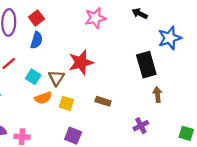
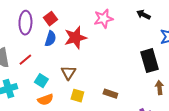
red star: (81, 62) -> (75, 38), moved
cyan square: (33, 77) -> (41, 81), moved
orange semicircle: (43, 98) -> (45, 100), moved

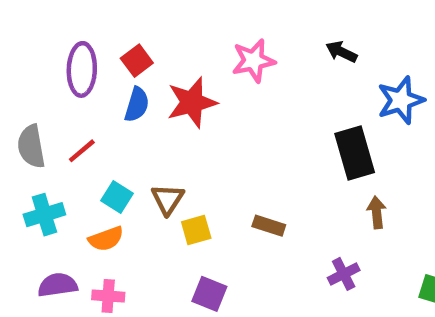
brown triangle: (68, 73) -> (168, 199), moved
yellow square: (77, 96) -> (196, 230), turned -32
orange semicircle: (45, 100) -> (106, 239), moved

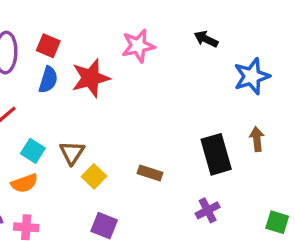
red square: (137, 61) -> (48, 46), turned -30
black rectangle: (355, 153) -> (216, 154), moved
brown arrow: (377, 212) -> (257, 139), moved
yellow square: (196, 230) -> (94, 176), turned -30

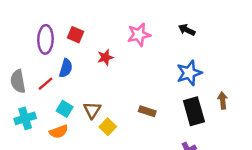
blue star: (252, 76) -> (189, 73), moved
red star: (91, 78) -> (105, 57), size x0.6
blue semicircle: (48, 80) -> (66, 68), moved
brown rectangle: (150, 173) -> (147, 111), moved

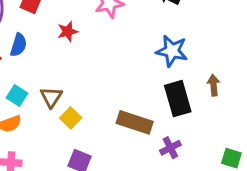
blue star: (189, 73) -> (172, 51), turned 30
brown rectangle: (147, 111) -> (135, 122), moved, size x1.6

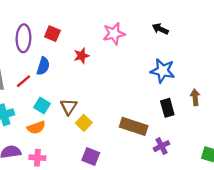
black rectangle: (178, 99) -> (167, 108), size x0.7

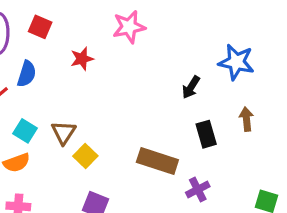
black arrow: (160, 29) -> (191, 87), moved, turned -84
blue star: (163, 71) -> (236, 62), moved

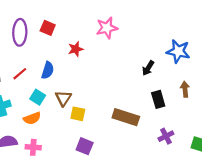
blue semicircle: (27, 74) -> (48, 70), moved
yellow square: (85, 156) -> (78, 114), turned -32
purple cross: (198, 190) -> (166, 136), moved

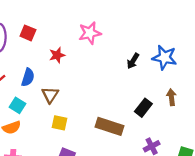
black arrow: (148, 68) -> (133, 61), moved
brown triangle: (63, 98) -> (50, 95), moved
black rectangle: (158, 99) -> (143, 108), turned 54

